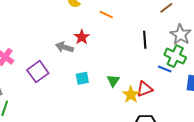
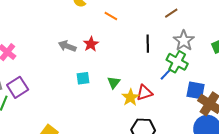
red star: (82, 37) -> (91, 44), moved
blue line: (165, 69) -> (166, 74), turned -72
purple square: (38, 72) -> (18, 87), moved

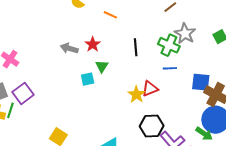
black line: (148, 44) -> (136, 47), moved
green cross: (177, 62) -> (169, 45), moved
blue line: (166, 74) -> (170, 68), turned 48
green triangle: (114, 82) -> (102, 66), moved

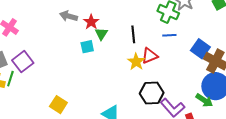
red star: (93, 44) -> (91, 22), moved
black line: (136, 47) -> (133, 34), moved
blue square: (201, 82) -> (200, 49), turned 30

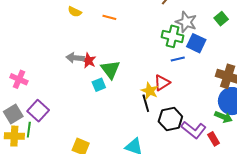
red star: (91, 22) -> (88, 61), moved
green triangle: (101, 34) -> (110, 70), size x1.5
black line: (133, 34) -> (146, 103), moved
blue square: (200, 49) -> (196, 43), moved

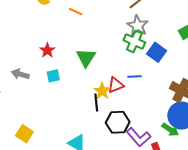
gray star: (186, 22) -> (138, 26), moved
gray arrow: (75, 58) -> (20, 74), moved
blue line: (178, 59) -> (134, 77), moved
green triangle: (110, 70) -> (86, 58), moved

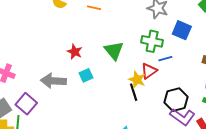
green cross: (134, 41) -> (152, 41), moved
gray arrow: (20, 74) -> (53, 81), size x1.4
black hexagon: (118, 122) -> (176, 100), moved

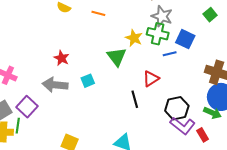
green cross: (152, 41) -> (158, 34), moved
red star: (75, 52) -> (62, 58), moved
blue line: (165, 59) -> (170, 54), moved
yellow star: (137, 80) -> (134, 38), moved

